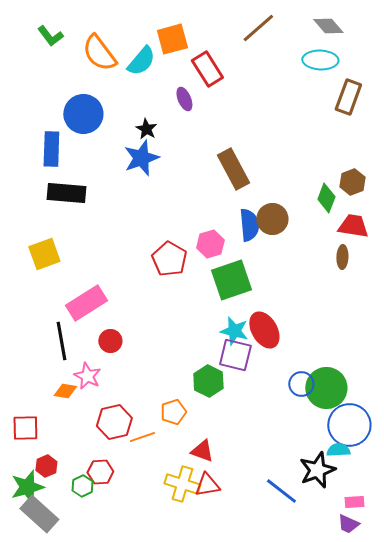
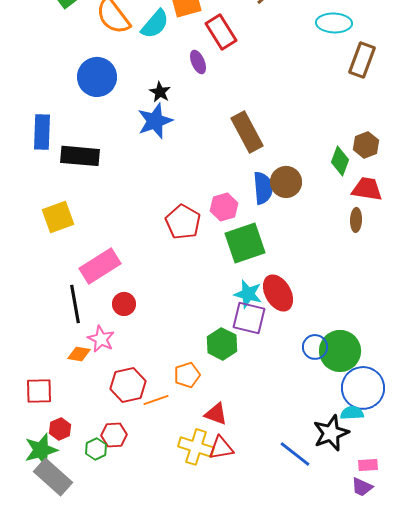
blue rectangle: (51, 149) -> (42, 132), moved

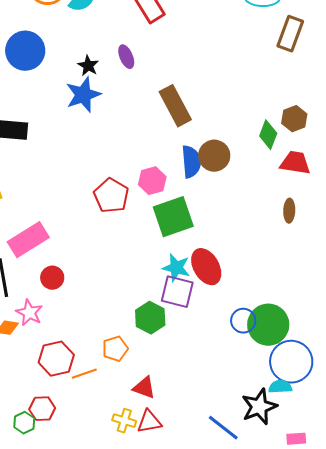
purple ellipse: (198, 62) -> (126, 57), moved
brown ellipse: (356, 220) -> (289, 211), moved
yellow cross: (196, 447) -> (124, 421), size x0.7

